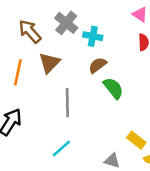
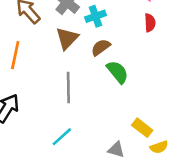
cyan cross: (93, 36) -> (96, 16), turned -30
brown triangle: (49, 63) -> (67, 38), moved

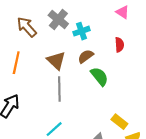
red semicircle: (150, 23) -> (119, 45), moved
brown triangle: (67, 38) -> (56, 61), moved, turned -30

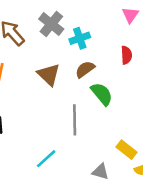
pink triangle: (123, 12) -> (130, 15), turned 32
gray line: (59, 89) -> (75, 120), moved

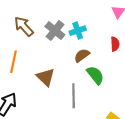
gray cross: (51, 24) -> (55, 31), moved
brown triangle: (49, 75) -> (46, 77), moved

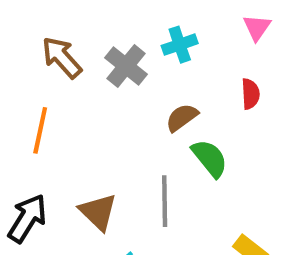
cyan cross: (78, 31) -> (180, 45), moved
brown triangle: (46, 77) -> (98, 212), moved

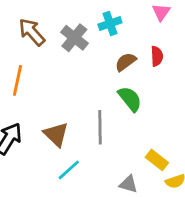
brown semicircle: (182, 118) -> (126, 62), moved

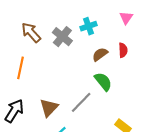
gray line: (100, 127) -> (81, 102), turned 45
brown triangle: (56, 134) -> (49, 108), turned 30

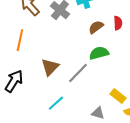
green semicircle: (103, 82) -> (99, 53), turned -66
brown triangle: (49, 108) -> (50, 67), moved

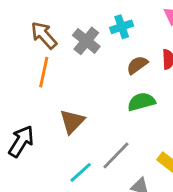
orange line: (20, 40) -> (44, 72), moved
gray line: (78, 73) -> (116, 155), moved

